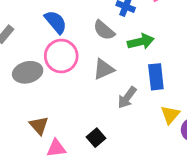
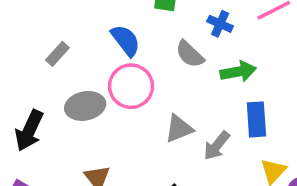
gray triangle: (104, 69) -> (179, 129), moved

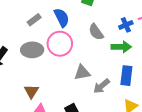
blue cross: (220, 24) -> (126, 25), moved, turned 32
gray rectangle: (57, 54) -> (34, 20), moved

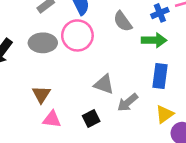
gray triangle: (82, 73) -> (104, 84), moved, turned 30
gray arrow: (101, 86) -> (128, 102), moved

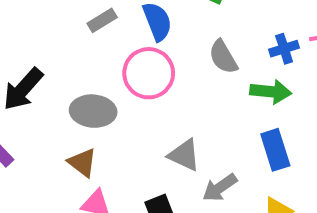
gray ellipse: (43, 43) -> (93, 111), moved
blue rectangle: (160, 76) -> (275, 150), turned -30
brown triangle: (41, 94) -> (82, 163), turned -30

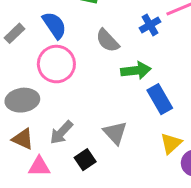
green arrow: (271, 92) -> (136, 70), moved
gray triangle: (184, 155) -> (115, 133), moved, turned 35
gray arrow: (220, 188) -> (61, 132), moved

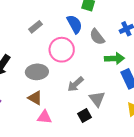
blue semicircle: (54, 25) -> (75, 24), moved
gray arrow: (61, 132) -> (76, 84), moved
black square: (85, 160) -> (85, 115), moved

